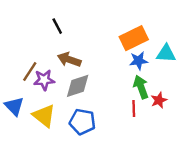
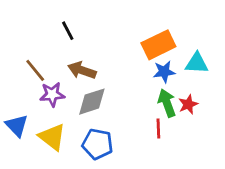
brown line: (30, 72) -> (35, 70), moved, turned -72
red star: (159, 100) -> (188, 104), moved

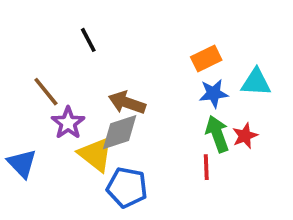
orange rectangle: (158, 45) -> (206, 58), size x0.7
brown arrow: (82, 70) -> (127, 103), moved
purple star: (52, 94) -> (68, 123), turned -30
yellow triangle: (52, 137) -> (96, 154), moved

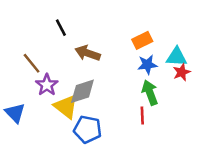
brown arrow: (127, 103) -> (88, 53), moved
red star: (245, 136) -> (182, 72), moved

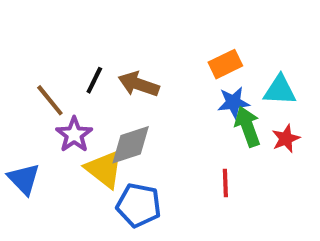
black line: (61, 28) -> (94, 80), moved, turned 54
red star: (182, 72) -> (286, 139), moved
green arrow: (150, 93) -> (248, 127), moved

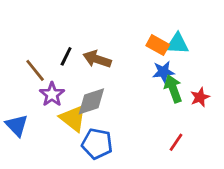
orange rectangle: (225, 64) -> (158, 45), turned 55
cyan triangle: (280, 90) -> (177, 44), moved
red line: (225, 183) -> (176, 142), moved, turned 36

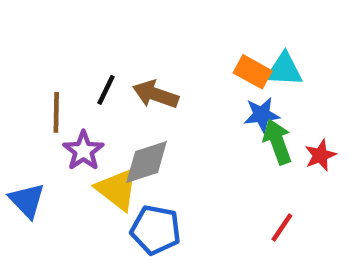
brown line: (35, 70) -> (56, 112), turned 40

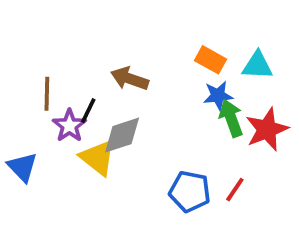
cyan triangle: (284, 70) -> (257, 65), moved
black line: (106, 90) -> (88, 111), moved
red star: (320, 155) -> (267, 129), size x1.6
blue pentagon: (156, 230) -> (190, 191), moved

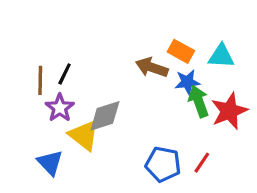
brown arrow: (130, 79) -> (152, 67), moved
black line: (88, 111) -> (65, 74), moved
blue triangle: (22, 167) -> (50, 163), moved

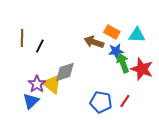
brown line: (40, 80) -> (22, 38), moved
purple star: (60, 108) -> (37, 84), moved
red star: (229, 111) -> (142, 69), turned -30
blue triangle: (50, 163) -> (31, 101), turned 30

